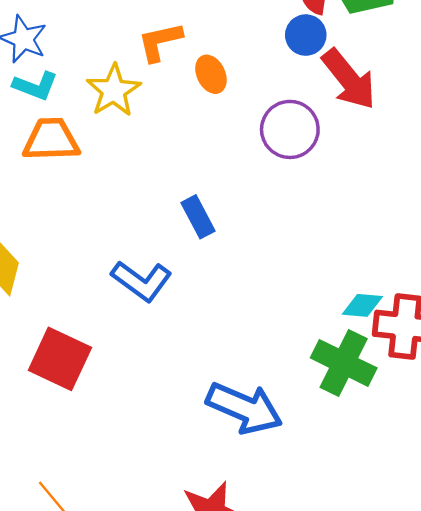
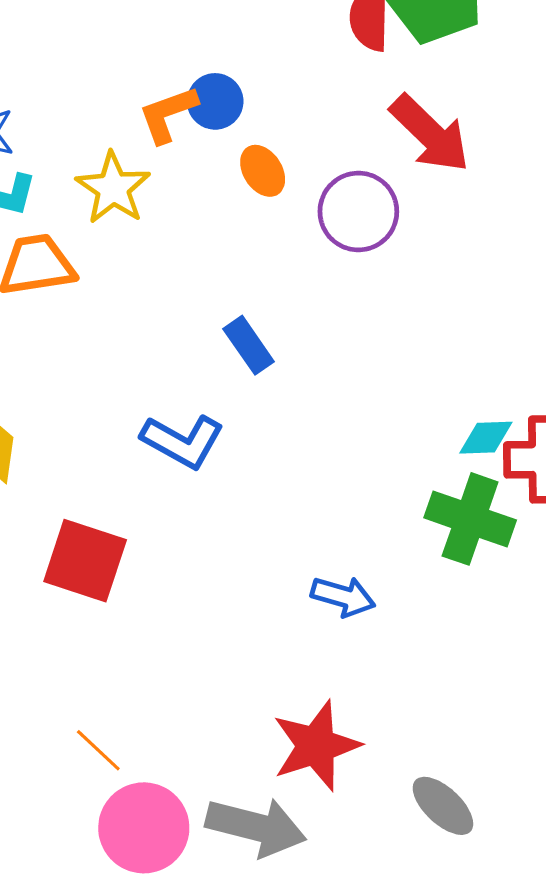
blue circle: (306, 35) -> (215, 101), moved
orange ellipse: (211, 74) -> (263, 171), moved
blue arrow: (244, 408) -> (343, 596), size x0.6

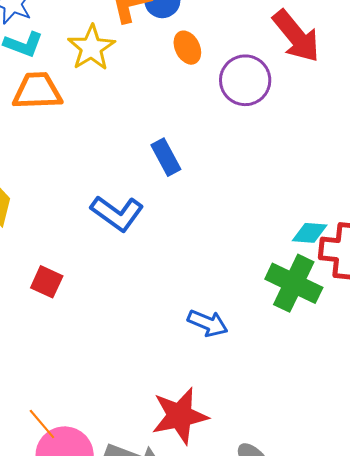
red square: (85, 561) -> (47, 282), size x0.6
orange line: (98, 750) -> (42, 424), moved

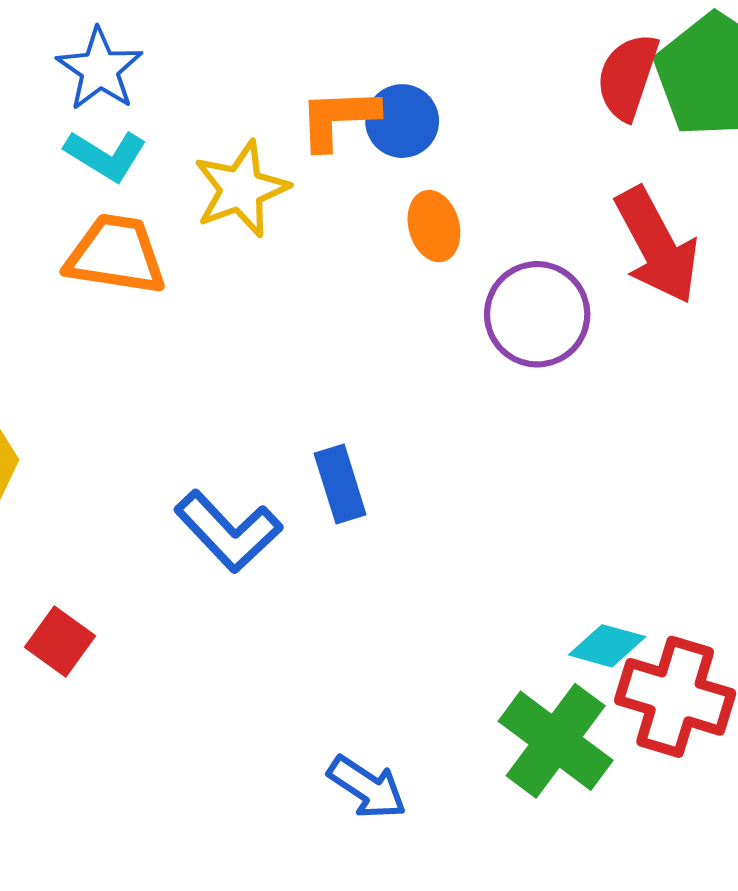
blue rectangle: (166, 157) -> (340, 484), moved

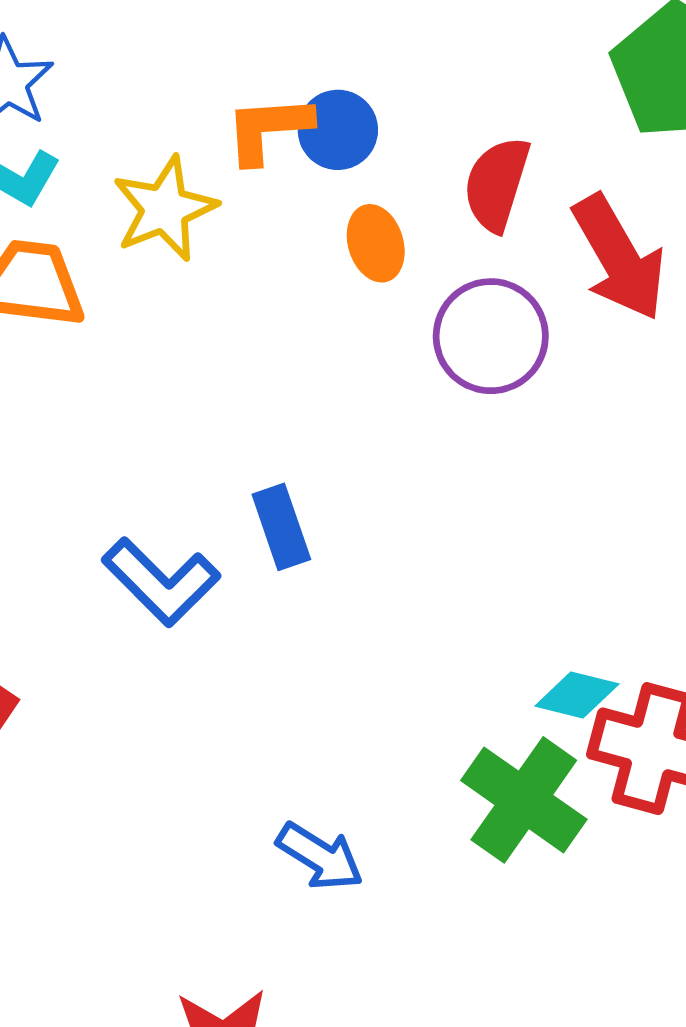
red semicircle: (628, 77) -> (497, 184), moved

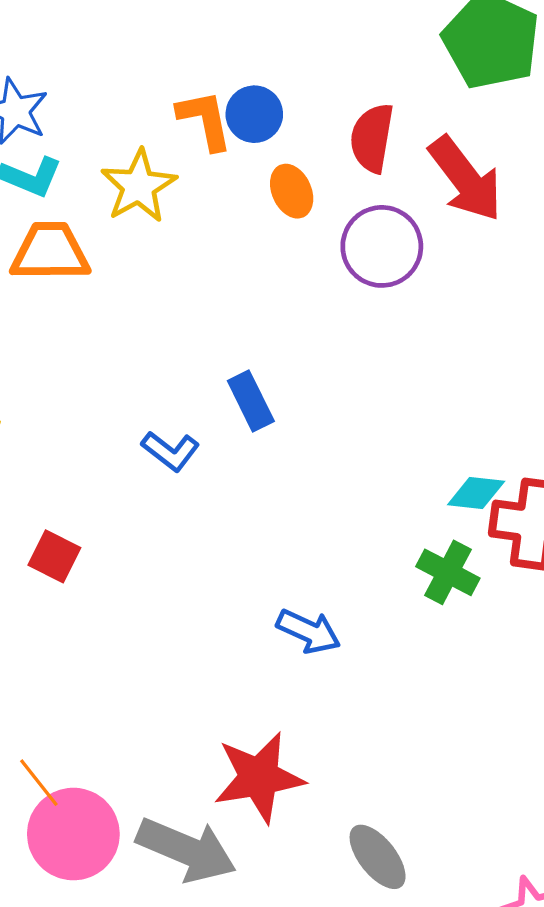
orange L-shape: (268, 129) -> (205, 120), turned 90
blue L-shape: (161, 582) -> (170, 451), size x0.7
green cross: (524, 800) -> (448, 572), size x0.7

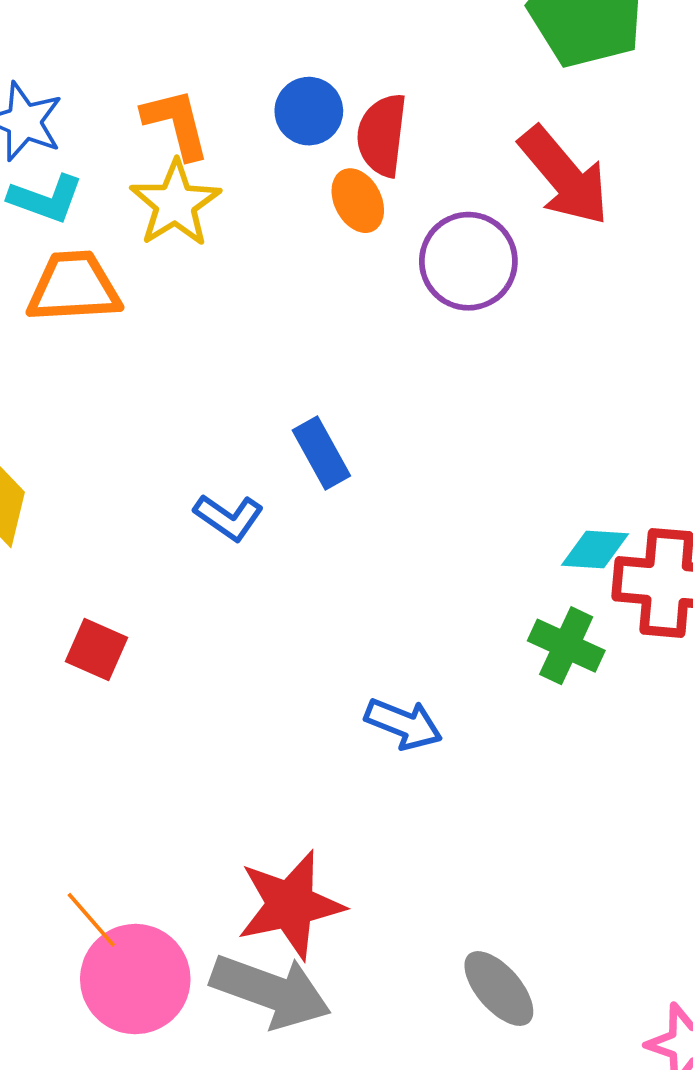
orange L-shape: (205, 120) -> (176, 124), moved
red semicircle: (372, 138) -> (382, 135), moved
red star: (259, 777) -> (290, 905), moved

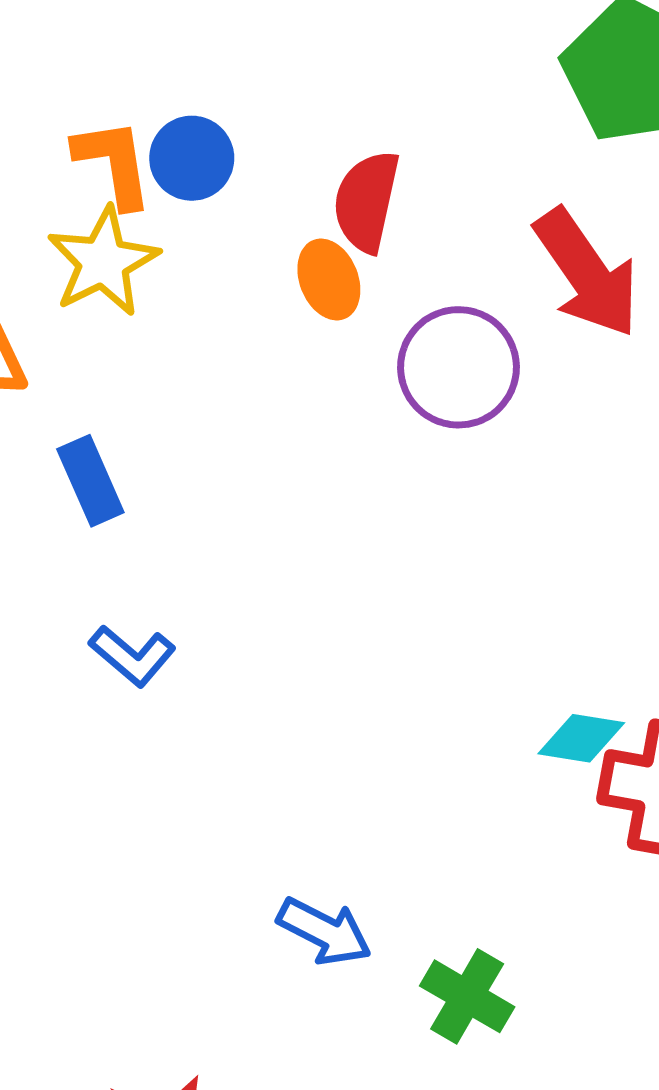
blue circle: (309, 111) -> (192, 158), moved
blue rectangle: (321, 453) -> (90, 481), moved
green cross: (566, 646) -> (467, 996), moved

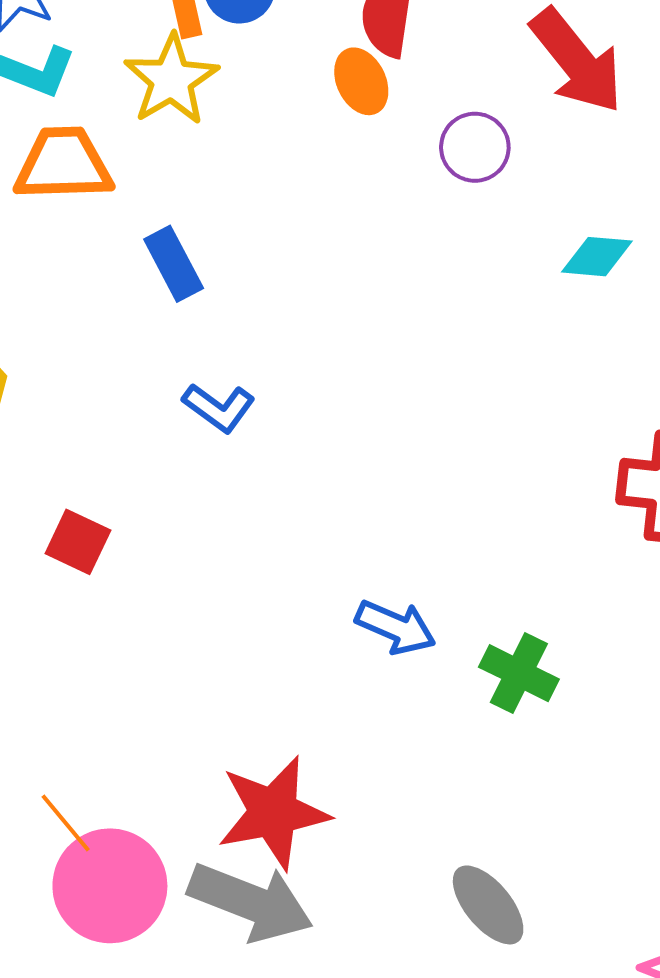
purple circle: (458, 367) -> (475, 147), size x0.7
cyan diamond: (581, 738) -> (597, 257), moved

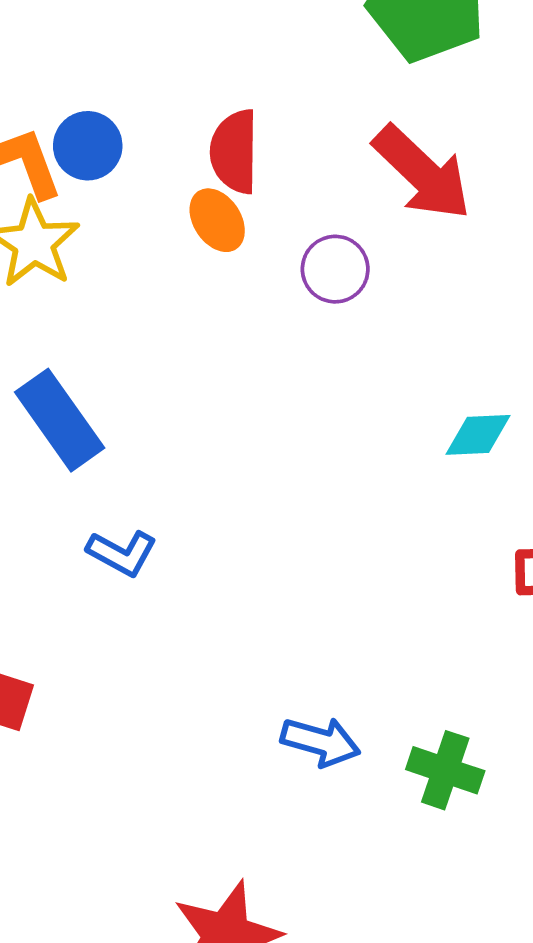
cyan diamond: (597, 257) -> (478, 435), moved
blue rectangle: (174, 264) -> (60, 420), size x1.4

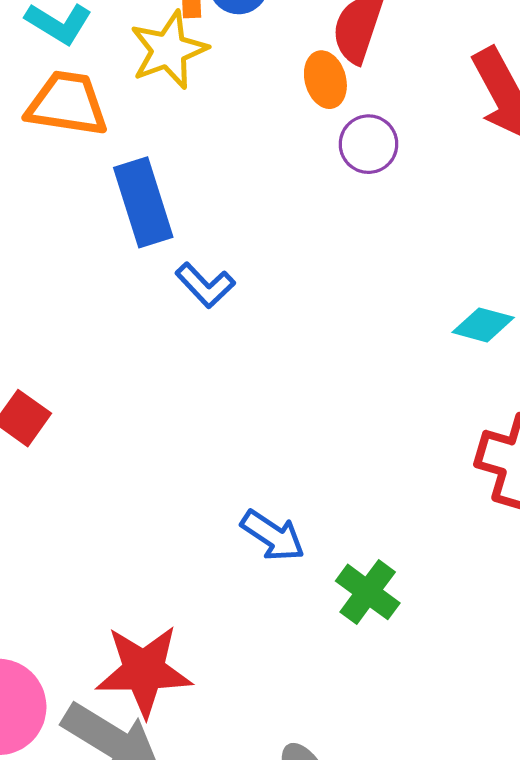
purple circle: (335, 269) -> (369, 144), moved
blue L-shape: (122, 553) -> (205, 285), moved

